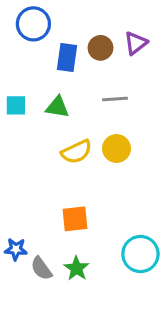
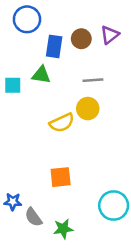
green triangle: (57, 107) -> (41, 75), moved
yellow circle: (116, 149) -> (88, 109), moved
green star: (77, 268) -> (63, 229), moved, turned 30

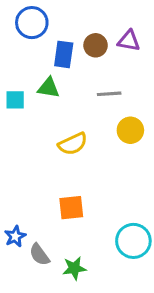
purple triangle: (110, 35) -> (129, 41), turned 48
yellow circle: (88, 109) -> (130, 130), moved
blue star: (13, 202) -> (15, 236), turned -30

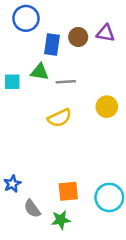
gray line: (109, 94) -> (66, 82), moved
orange square: (71, 208) -> (68, 191), moved
blue star: (15, 236) -> (12, 184), moved

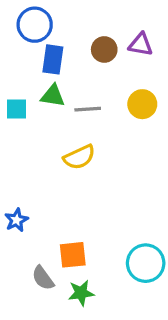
blue rectangle: (52, 44) -> (53, 59), moved
yellow circle: (107, 107) -> (142, 104), moved
blue star: (12, 184) -> (16, 220), moved
orange square: (68, 191) -> (73, 255), moved

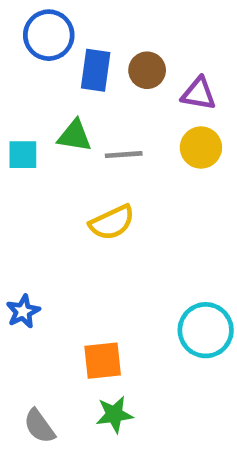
purple triangle: (141, 45) -> (199, 94), moved
blue rectangle: (53, 59) -> (96, 70), moved
cyan circle: (146, 263) -> (206, 330), moved
gray semicircle: (43, 278) -> (39, 426), moved

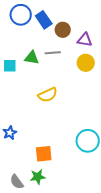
blue rectangle: (96, 70) -> (44, 20), moved, turned -42
gray line: (124, 155) -> (53, 53), moved
green star: (114, 414) -> (38, 177), moved

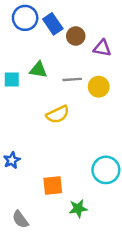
gray line: (53, 53) -> (72, 79), moved
yellow circle: (86, 63) -> (99, 87), moved
green star: (38, 177) -> (78, 209), moved

